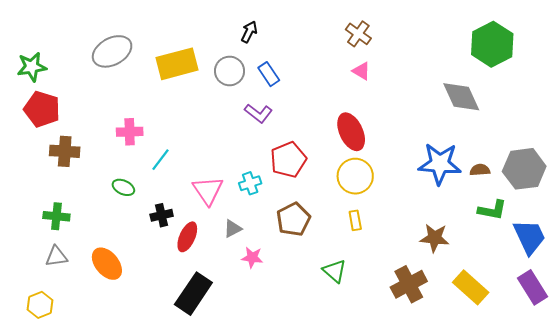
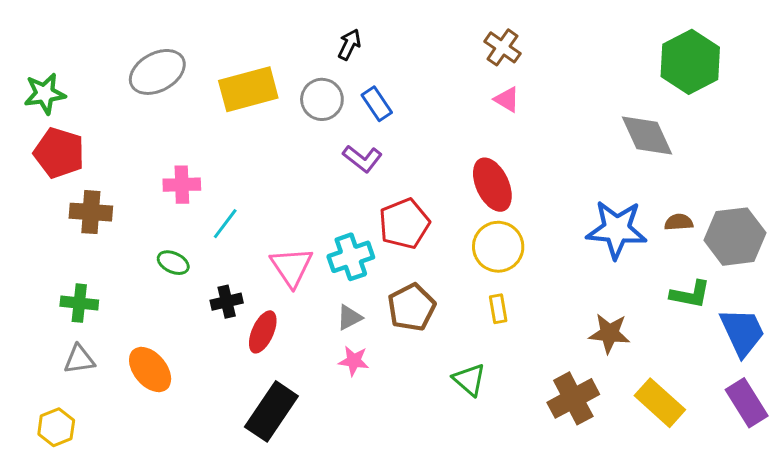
brown semicircle: (480, 170) -> (679, 222), moved
cyan cross: (250, 183) -> (351, 257), size x1.4
gray triangle: (233, 229) -> (349, 317), moved

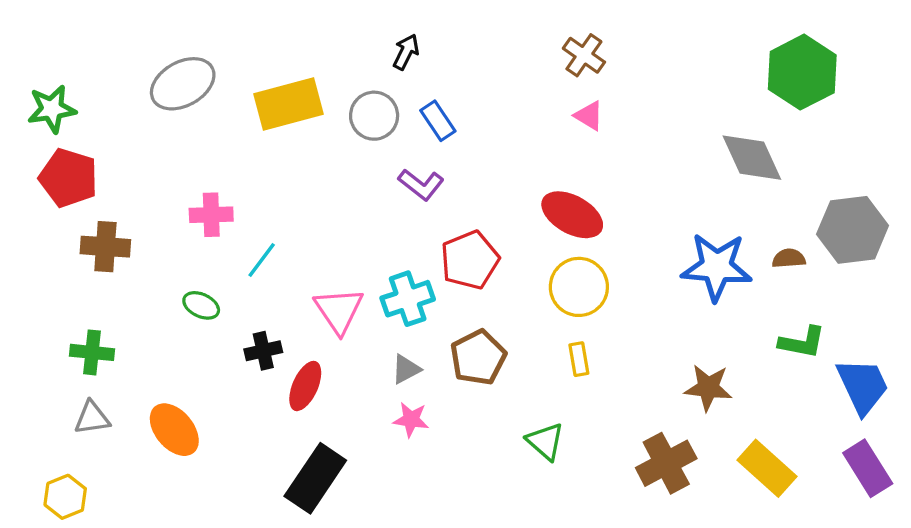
red ellipse: (492, 185) -> (572, 215), turned -36
gray hexagon: (735, 237) -> (853, 230), moved

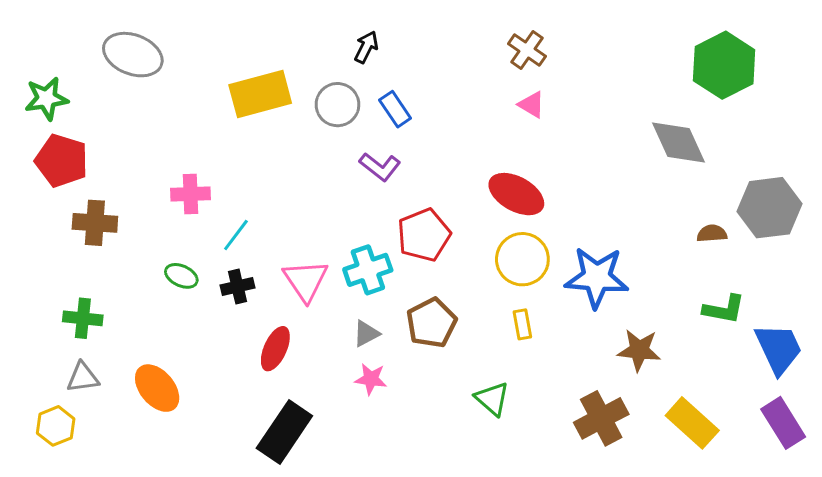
gray ellipse: (183, 84) -> (133, 55), moved, turned 50
blue star: (717, 267) -> (597, 277), moved
black cross: (263, 351) -> (237, 286), moved
yellow hexagon: (65, 497) -> (56, 426), moved

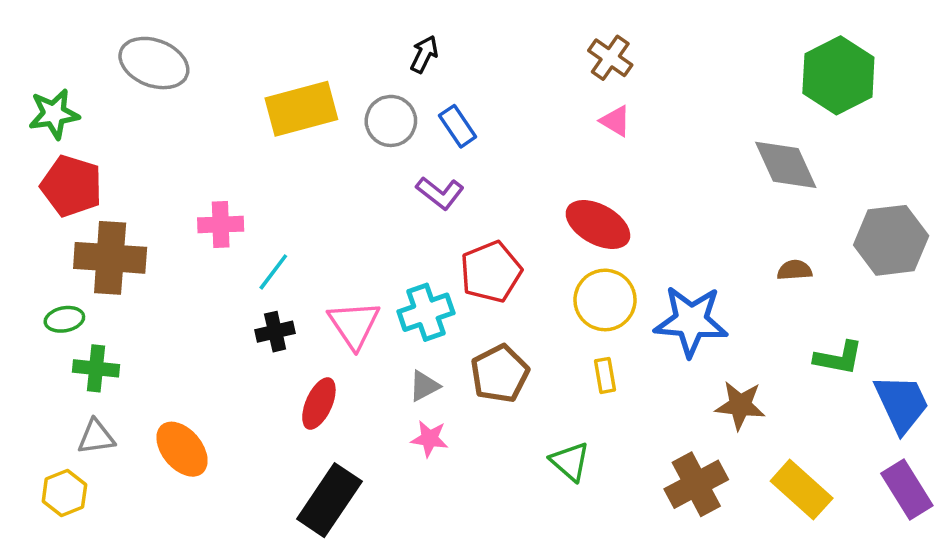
brown cross: (95, 223) -> (110, 258), size x1.4
brown semicircle: (712, 233) -> (795, 270), moved
green ellipse: (181, 276) -> (64, 319), moved, turned -36

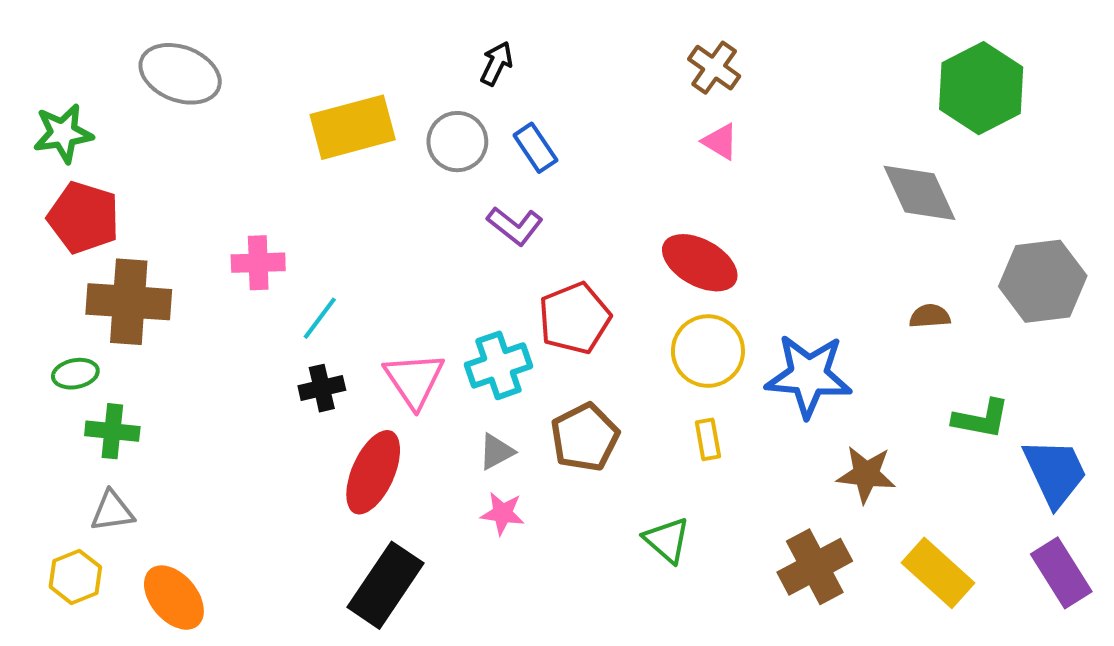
red ellipse: (319, 404) -> (373, 472), size x1.4
orange ellipse: (182, 449) -> (174, 598), moved

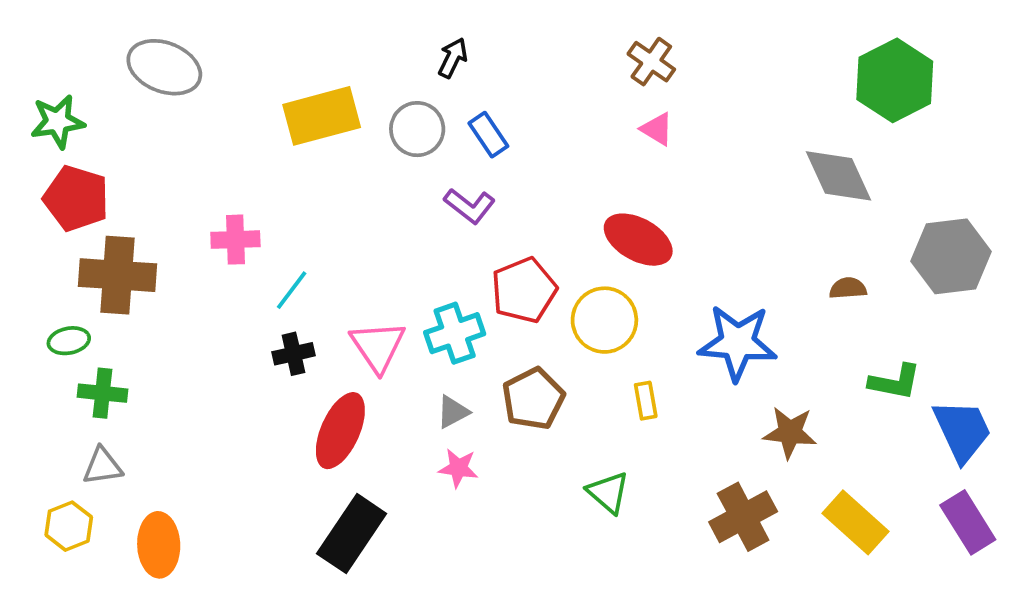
yellow circle: (708, 351) -> (604, 320), moved
orange ellipse: (174, 598) -> (159, 545), turned 38

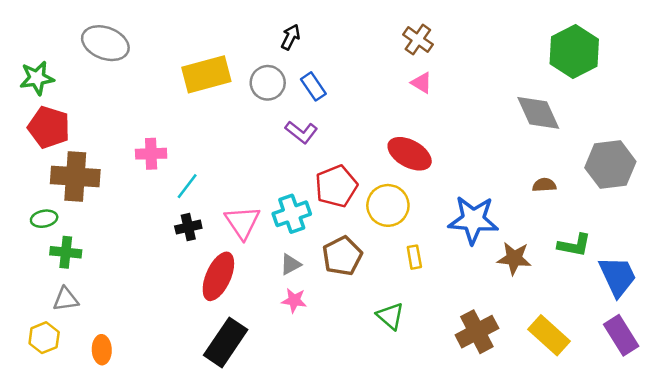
brown star: (790, 432) -> (514, 258), moved
orange ellipse: (159, 545) -> (102, 350), size x0.7

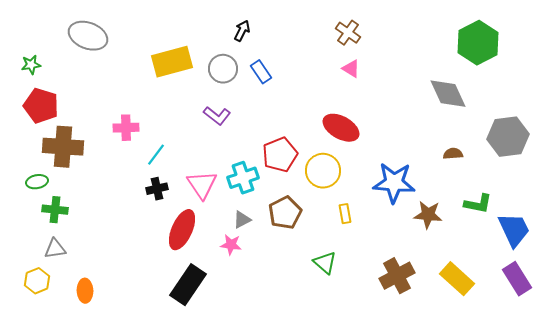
green star: (37, 78) -> (31, 65), size x0.7
purple L-shape: (301, 132) -> (217, 116), moved
pink star: (294, 300) -> (231, 245), moved

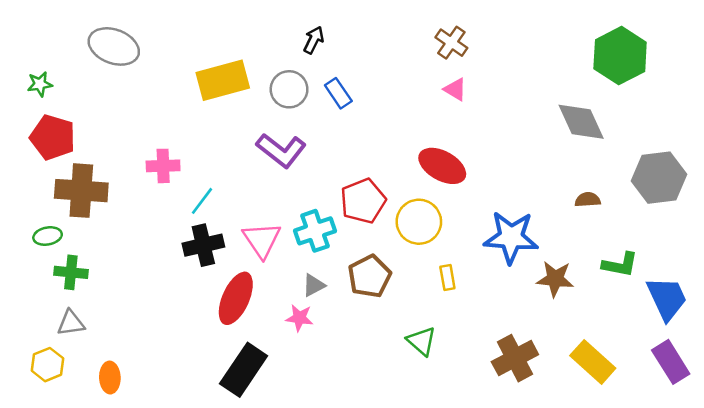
purple L-shape: (217, 116) -> (281, 150), size x1.4
black cross: (157, 189) -> (203, 245), size x1.4

